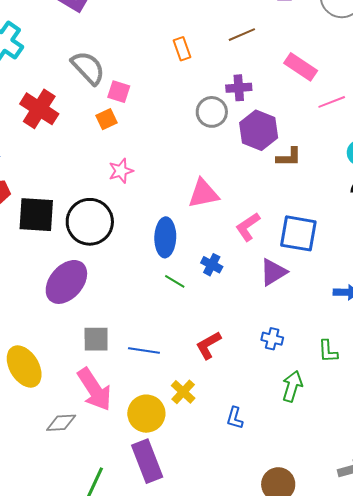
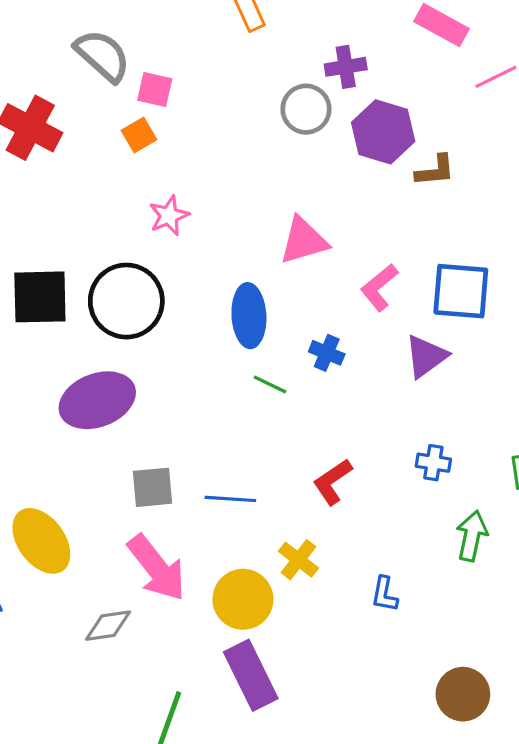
purple ellipse: (66, 282) -> (97, 400), turned 33

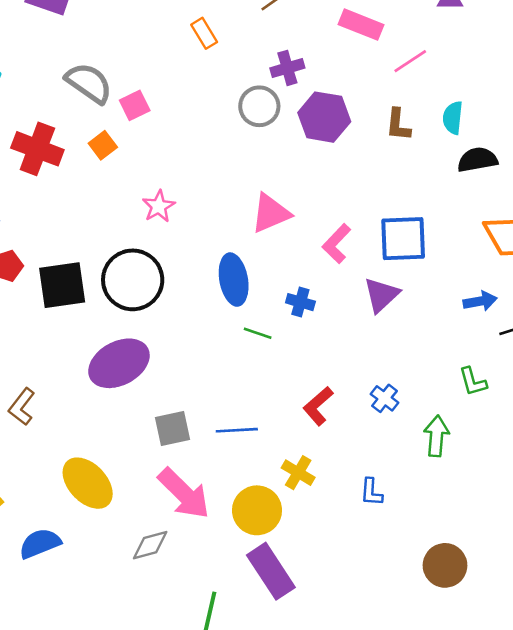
pink square: (155, 89) -> (135, 105), turned -32
orange square: (139, 135) -> (103, 145), moved
brown L-shape: (435, 171) -> (398, 125), moved, turned 108
blue cross: (433, 463) -> (385, 398), moved, turned 36

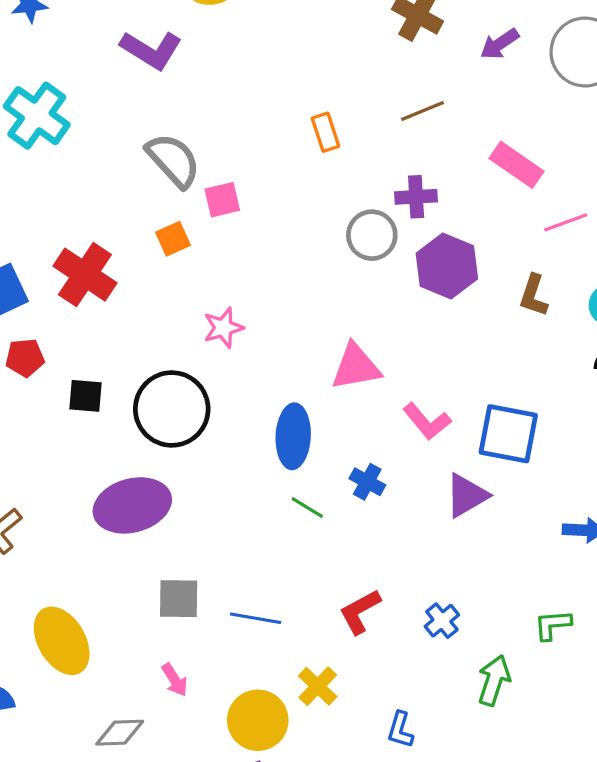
red cross: (37, 149) -> (85, 275), moved
pink L-shape: (337, 244) -> (427, 421), turned -96
black square: (62, 285) -> (85, 396), size x0.6
green L-shape: (473, 382) -> (553, 625), turned 88
pink arrow: (184, 493) -> (175, 680), size x0.5

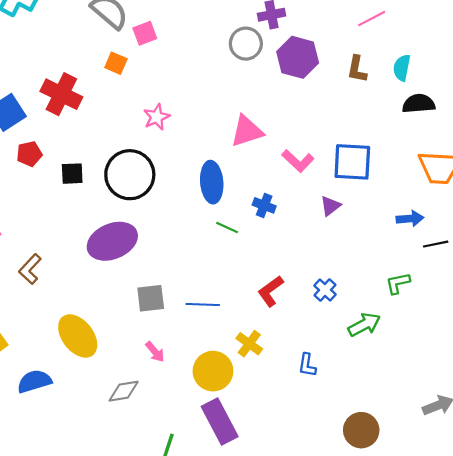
orange square: (173, 239) -> (116, 63), turned -35
purple triangle: (467, 495) -> (330, 206), size x0.7
green arrow: (494, 680) -> (364, 325), turned 52

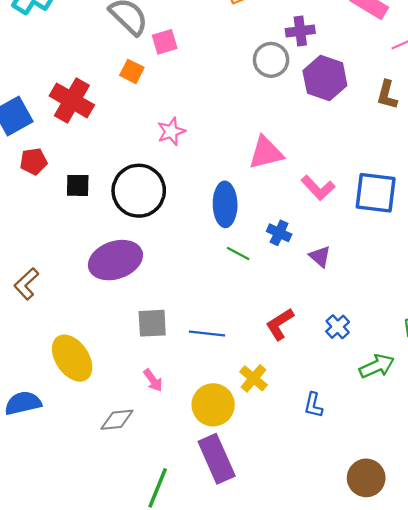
purple triangle: (330, 206) -> (320, 256), moved, turned -45

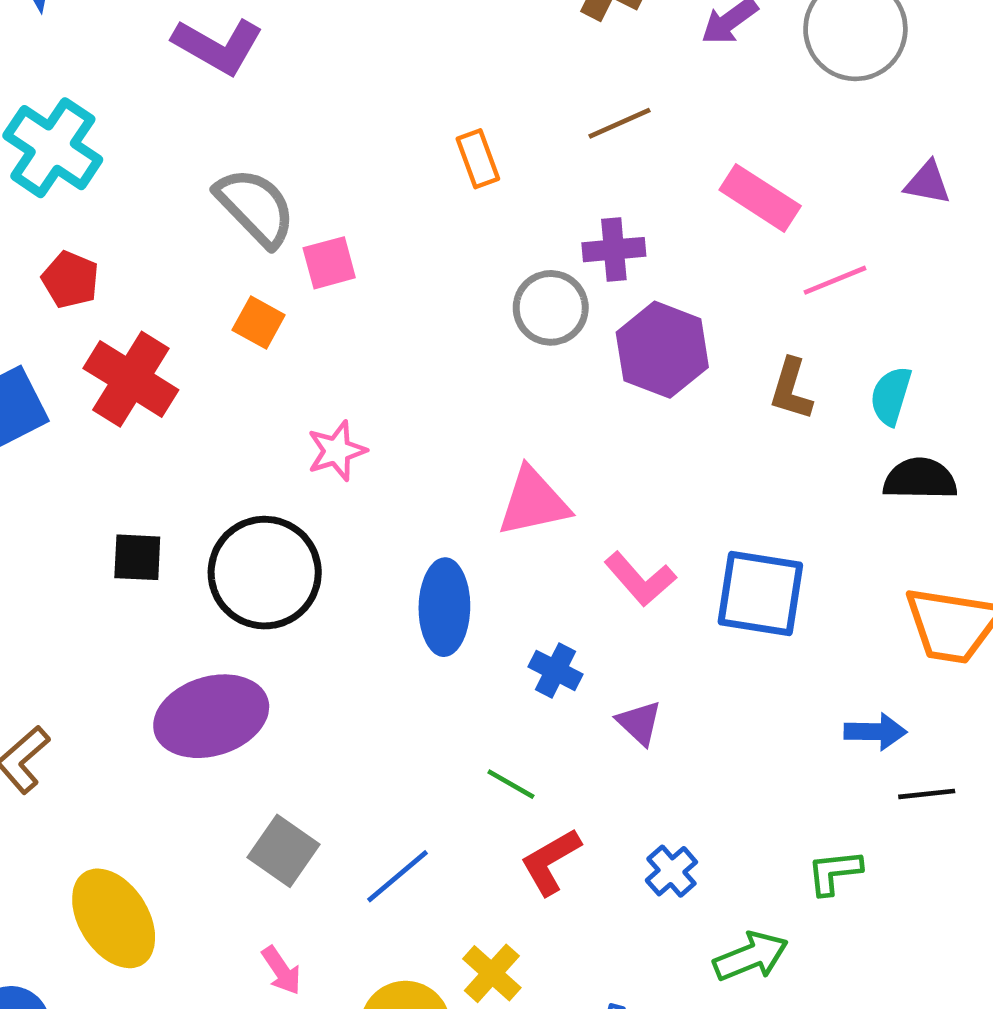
red pentagon: (34, 161) -> (70, 280), moved, turned 30
green line: (238, 254) -> (511, 784), moved
gray square: (152, 323) -> (284, 851), turned 36
blue line: (207, 334) -> (398, 876), turned -48

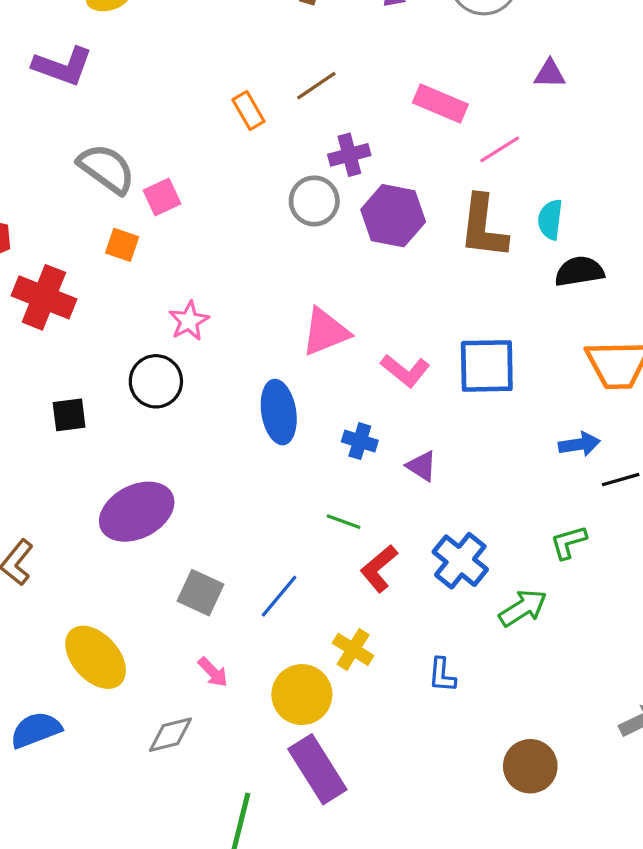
brown line: (619, 123) -> (316, 86), moved
brown L-shape: (791, 389) -> (483, 227), size x1.6
black circle: (265, 573) -> (156, 381), moved, size x0.7
blue cross: (671, 871) -> (460, 561), size x1.6

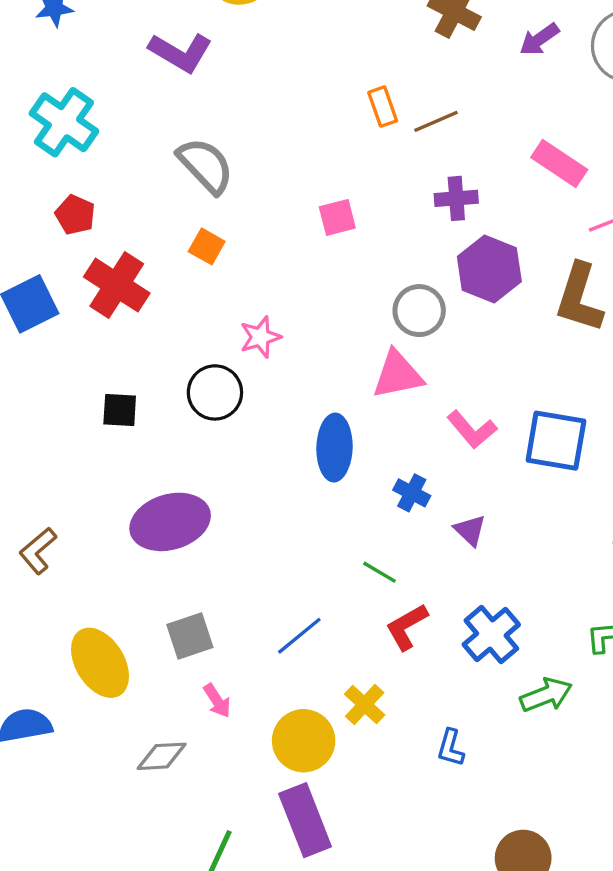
orange rectangle: (248, 111) -> (383, 107), moved
pink square: (162, 197) -> (337, 217), moved
gray circle: (314, 201) -> (419, 311), moved
gray square: (200, 593) -> (190, 636), moved, turned 36

